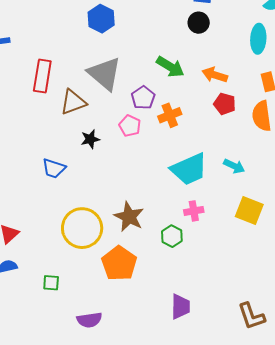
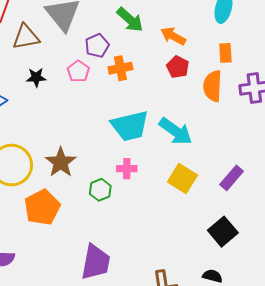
cyan arrow: (234, 166) -> (176, 131), size x1.6
purple trapezoid: (180, 307) -> (96, 262), size x1.4

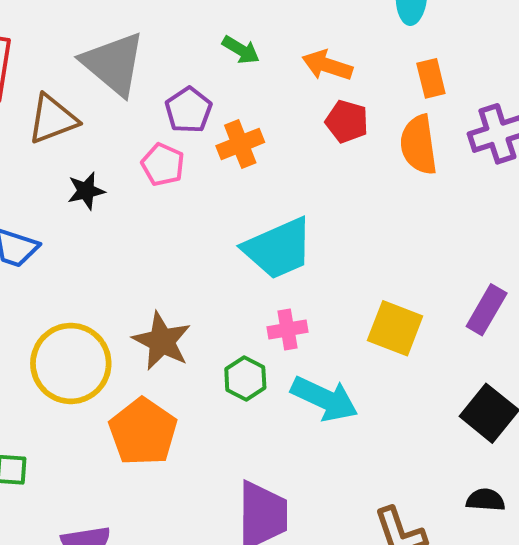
green arrow: (130, 20) -> (241, 50), size x0.7
cyan arrow: (176, 131) -> (325, 399), moved

